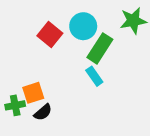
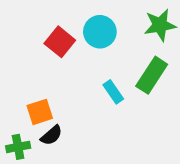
green rectangle: (100, 48) -> (152, 75), moved
green cross: (15, 105) -> (18, 147), moved

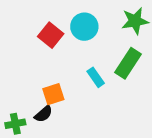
orange square: (40, 112) -> (53, 94), moved

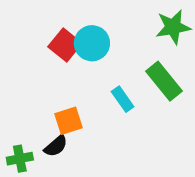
cyan circle: (84, 27) -> (92, 43), moved
green rectangle: (128, 63) -> (164, 81), turned -72

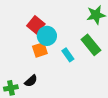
cyan circle: (92, 43) -> (47, 36), moved
orange square: (69, 121) -> (40, 50), moved

